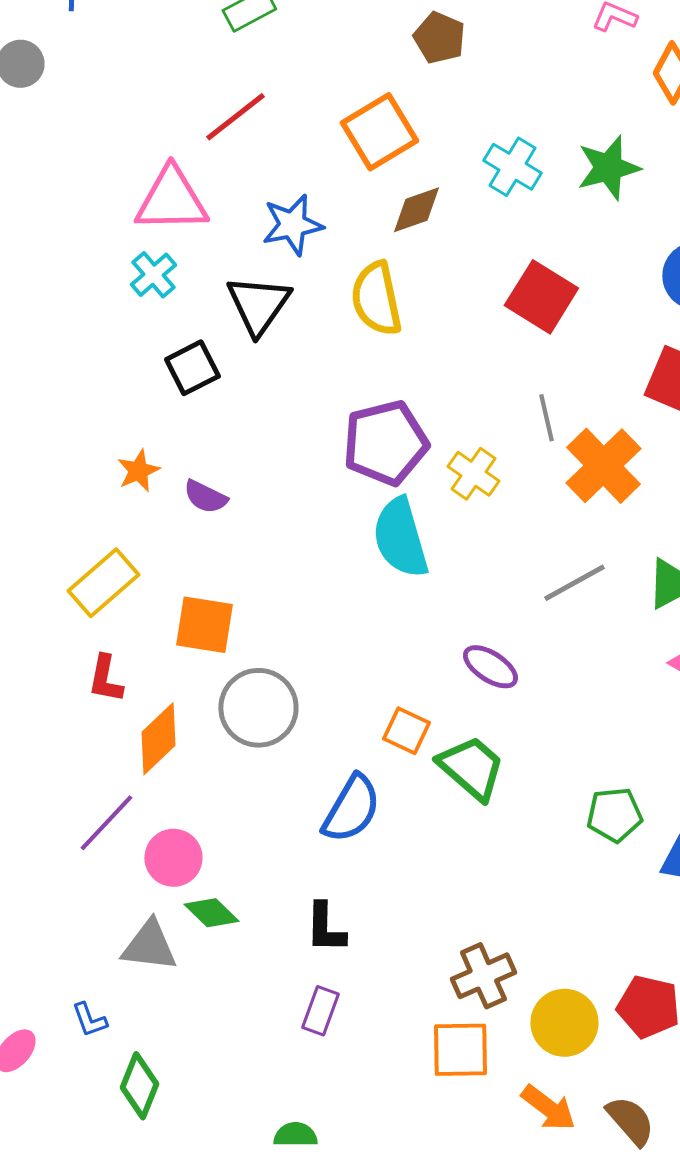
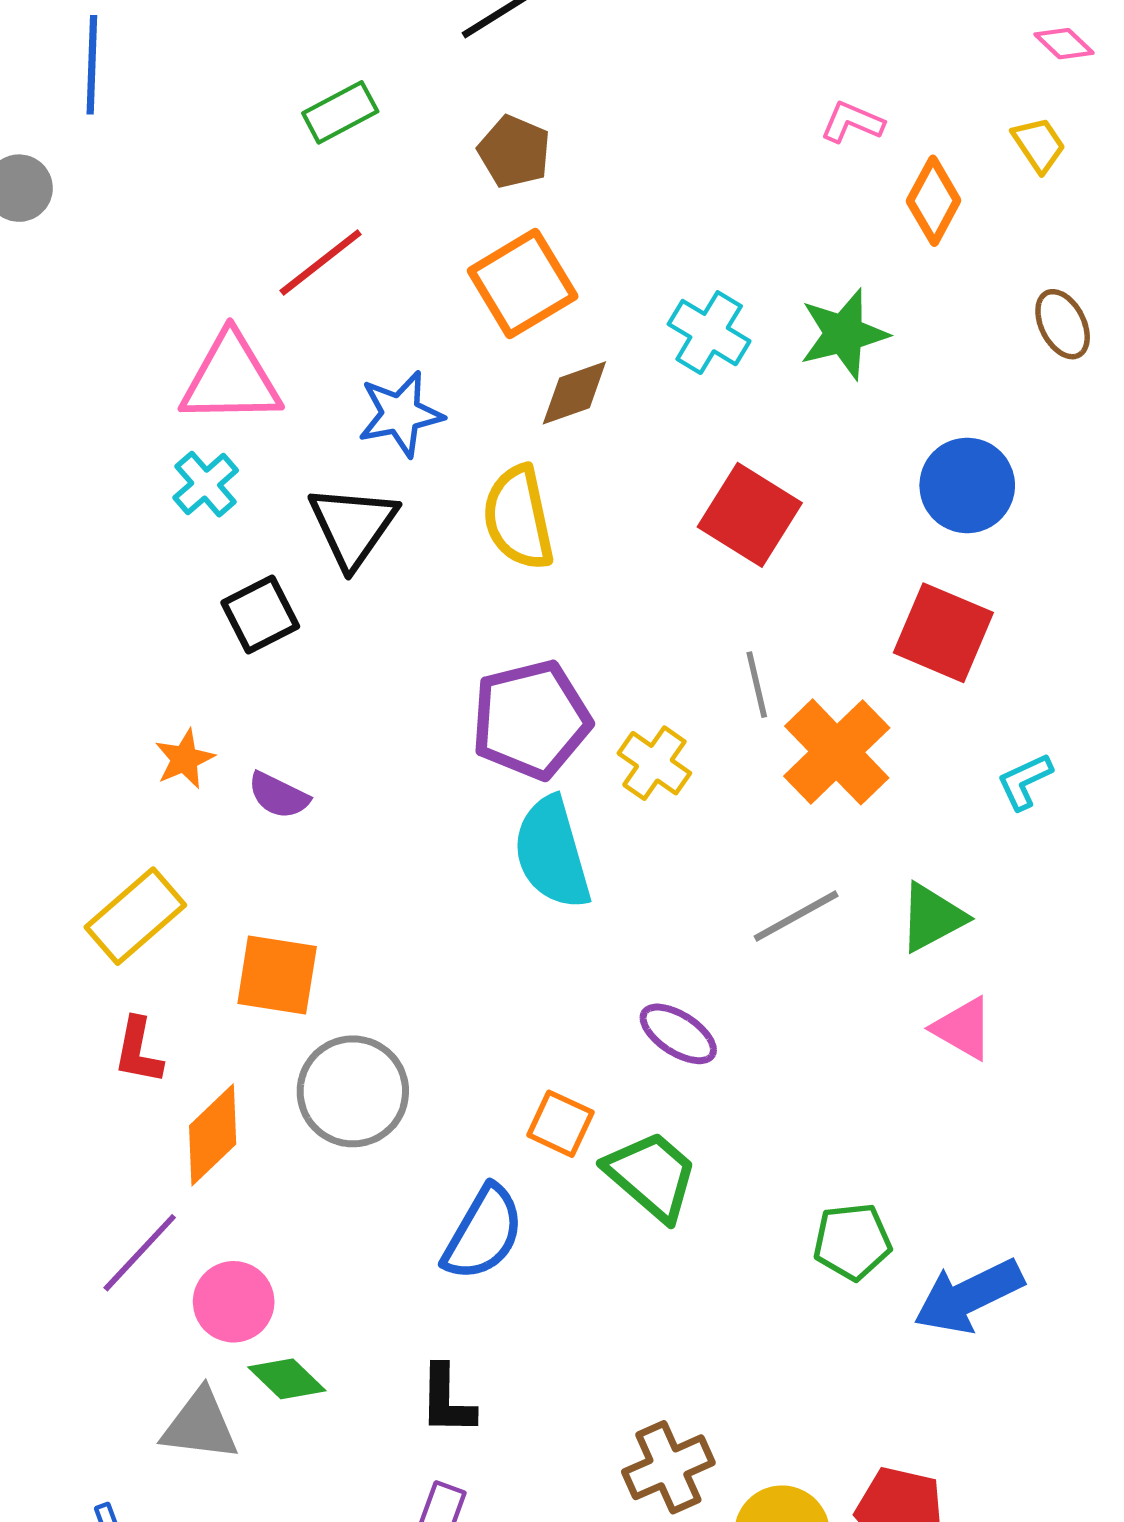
brown pentagon: (439, 38) -> (514, 152), moved

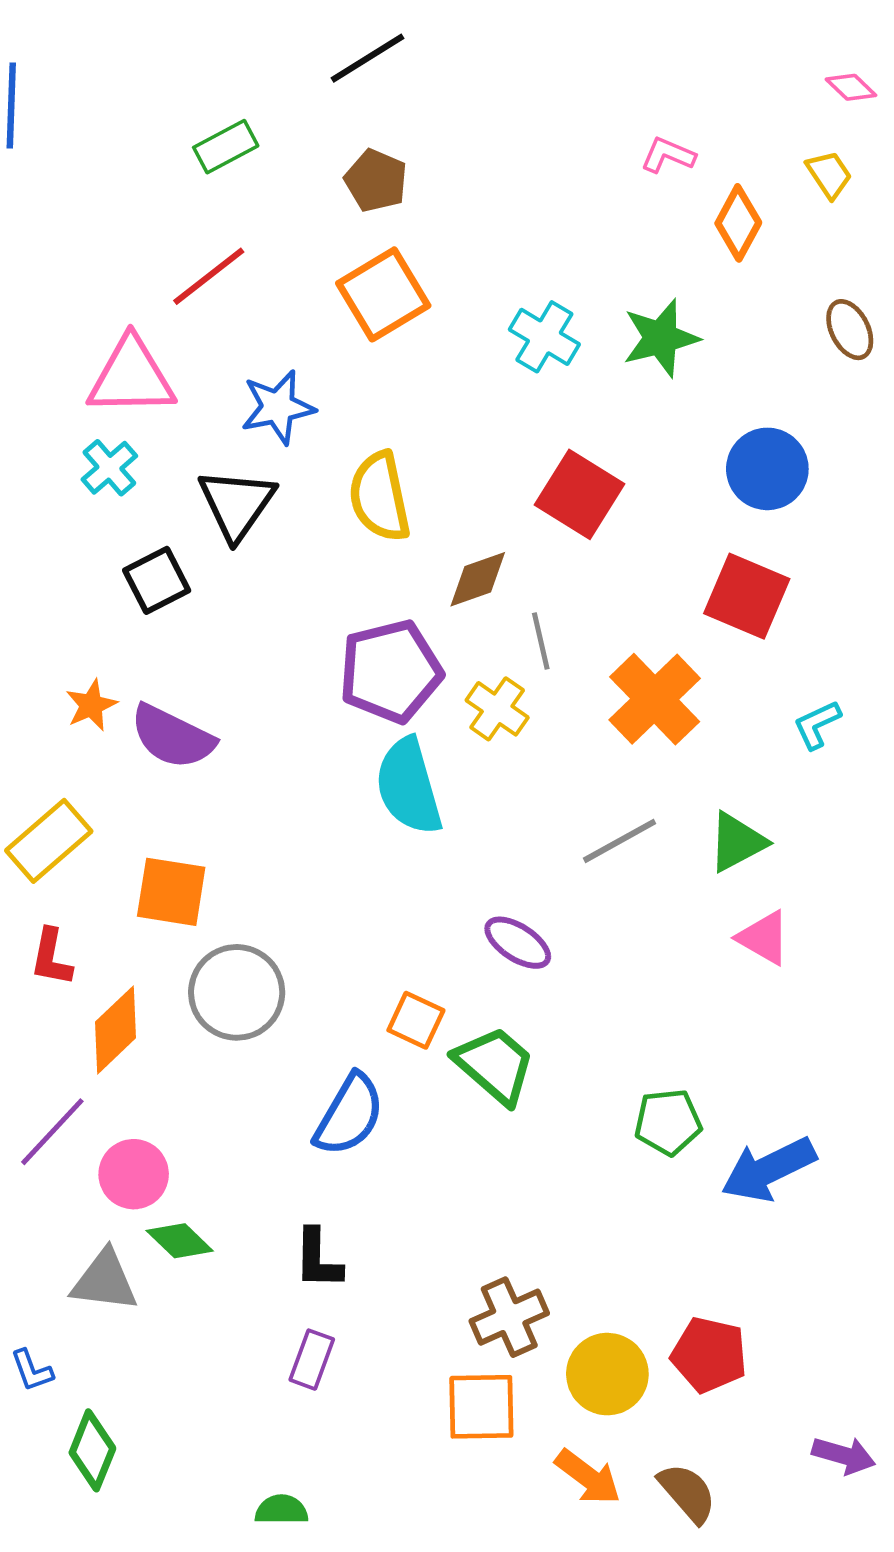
brown diamond: (574, 393) -> (478, 579), moved
gray line: (757, 685) -> (541, 641), moved
purple semicircle: (279, 795) -> (172, 737), size x1.6

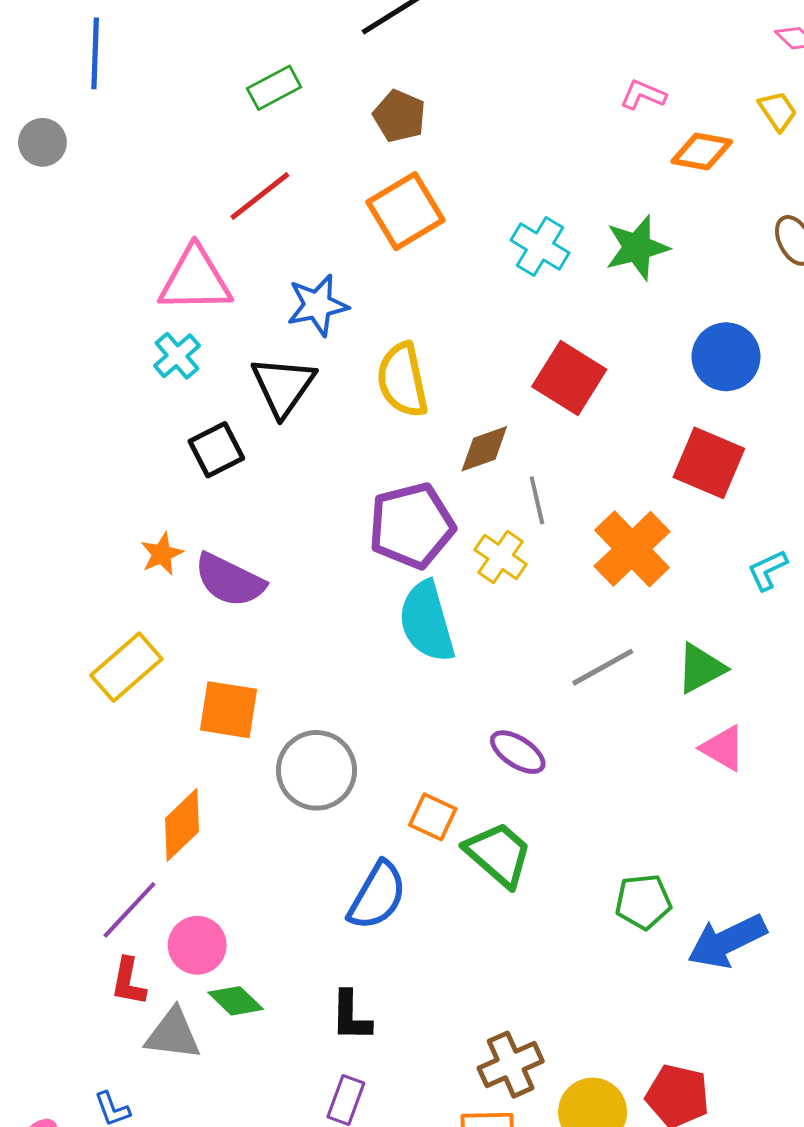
orange diamond: (738, 223) -> (702, 151), turned 72
red L-shape: (51, 957) -> (128, 982), moved
gray circle: (237, 992) -> (317, 770), moved

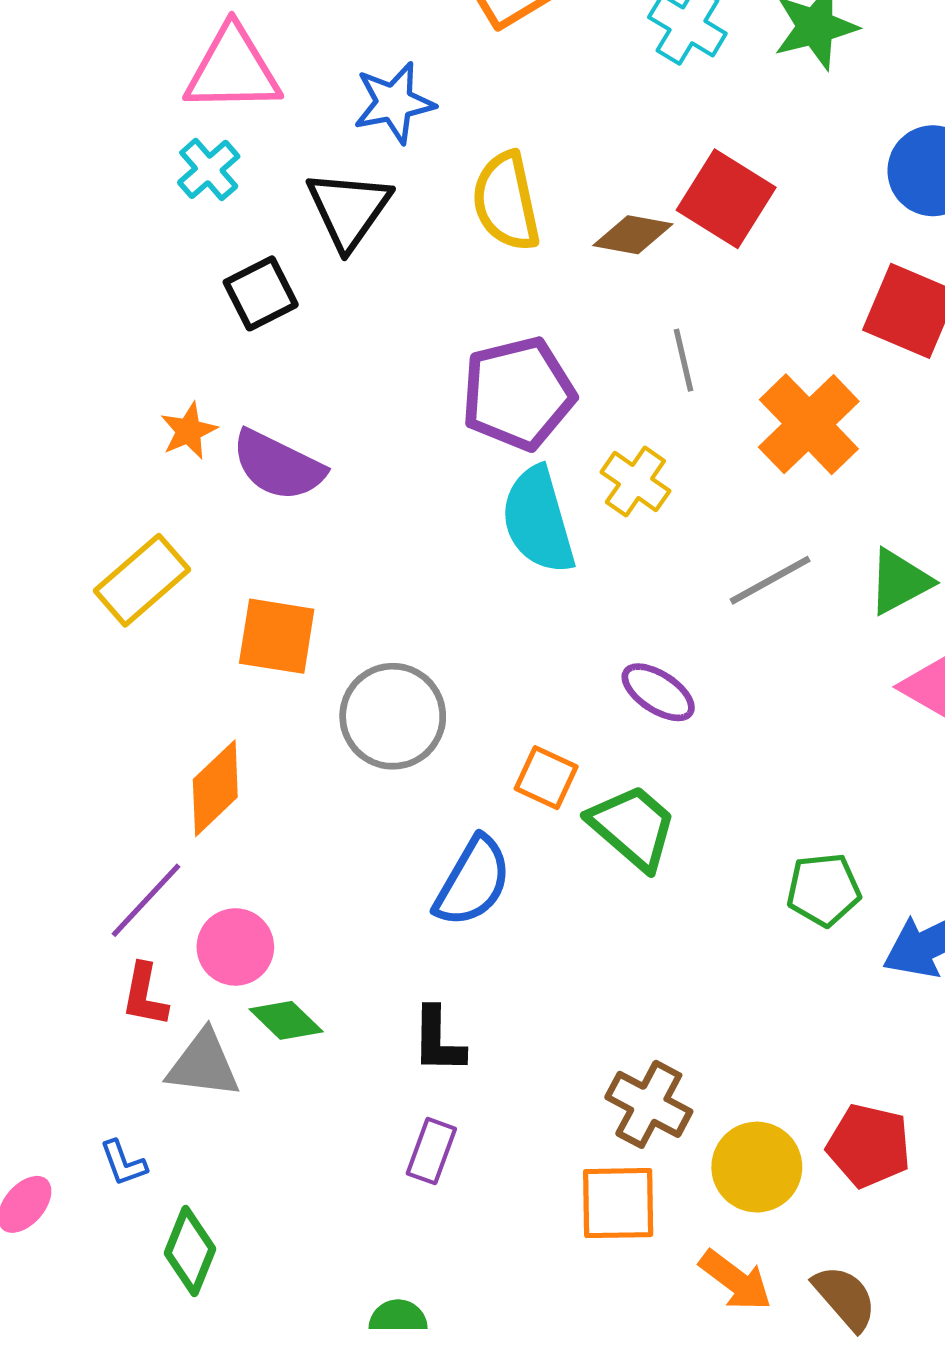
brown diamond: (484, 449) -> (633, 235), moved, turned 30
yellow cross: (501, 557) -> (635, 482), moved
brown cross: (511, 1065) -> (649, 1104), turned -38

